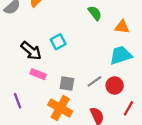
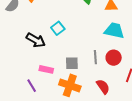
cyan trapezoid: (121, 55) -> (114, 30), turned 40
pink rectangle: (38, 74) -> (46, 69), moved
gray line: (94, 81) -> (95, 57), turned -48

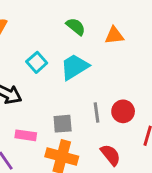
cyan square: (58, 28) -> (37, 62), moved
cyan trapezoid: (114, 30) -> (75, 67), moved, turned -40

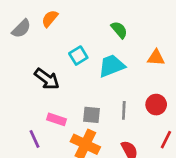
orange triangle: (114, 35) -> (156, 58), moved
red circle: (123, 111) -> (156, 105), moved

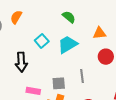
black arrow: (47, 79) -> (21, 62), turned 60
red circle: (156, 105) -> (106, 57), moved

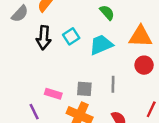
orange triangle: (100, 33) -> (140, 36), size x1.5
black arrow: (21, 62) -> (44, 38), moved

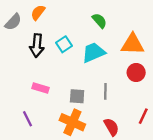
pink rectangle: (53, 94) -> (40, 88), moved

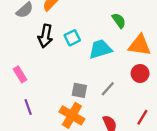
green semicircle: (99, 21) -> (119, 21), moved
pink rectangle: (40, 88) -> (20, 74), moved, turned 35
gray line: (105, 91) -> (108, 89), turned 35

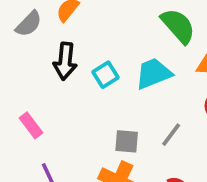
green semicircle: (119, 21) -> (178, 26), size x1.5
cyan square: (72, 38) -> (105, 75), moved

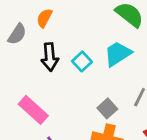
pink rectangle: (31, 125) -> (33, 110), size x1.5
gray square: (127, 141) -> (107, 108), turned -36

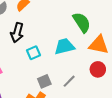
cyan square: (82, 61) -> (33, 53), moved

